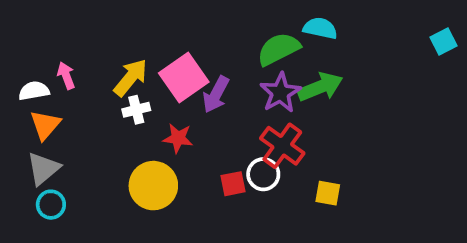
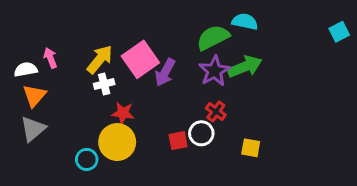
red star: (178, 138) -> (123, 113), moved
red cross: (282, 146) -> (216, 112), size x0.6
cyan circle: (51, 205) -> (87, 159), moved

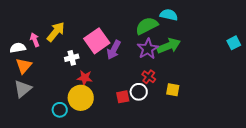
cyan square: (339, 32) -> (234, 43), moved
yellow arrow: (100, 59) -> (56, 32), moved
yellow square: (251, 148) -> (173, 90), moved

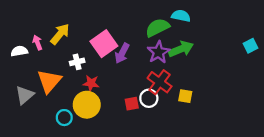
orange triangle: (24, 66) -> (49, 81), moved, size x1.4
red cross: (149, 77) -> (160, 82), size x1.6

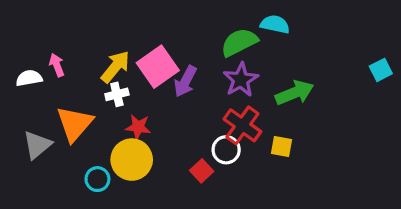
yellow arrow: (60, 34) -> (115, 67), moved
green arrow: (181, 49) -> (295, 93), moved
red square: (132, 104) -> (202, 171), moved, turned -32

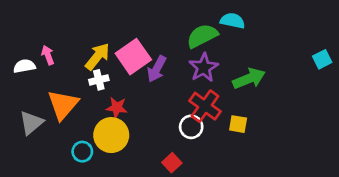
red square: (202, 171) -> (172, 163), moved

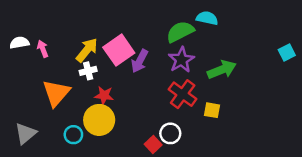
white semicircle: (24, 66) -> (19, 43), moved
gray triangle: (31, 123) -> (26, 133), moved
white circle: (191, 127) -> (170, 133), moved

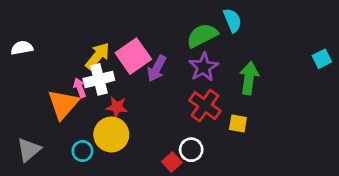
cyan semicircle: (207, 18) -> (232, 20), turned 55
pink arrow: (43, 49) -> (80, 88), moved
green arrow: (222, 70) -> (249, 78), turned -60
white cross: (88, 71) -> (99, 79), size x1.5

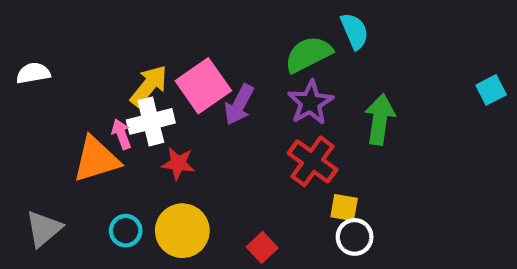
orange triangle: (63, 104) -> (96, 159), turned 32
yellow square: (238, 123) -> (344, 208), moved
yellow circle: (111, 135) -> (182, 231), moved
white circle: (191, 150) -> (355, 237), moved

